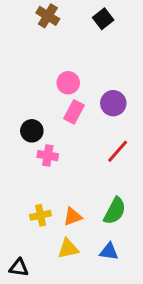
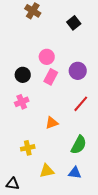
black square: (103, 19) -> (74, 23), moved
black circle: (32, 131) -> (23, 75), moved
pink cross: (48, 156) -> (22, 102), moved, turned -32
orange triangle: (73, 217) -> (52, 123), moved

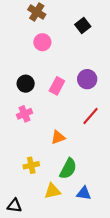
pink circle: (47, 57) -> (42, 42), moved
green semicircle: (79, 145) -> (68, 169), moved

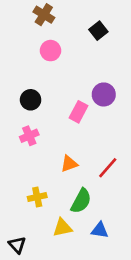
pink rectangle: (57, 86) -> (78, 112), moved
red line: (91, 116) -> (108, 168), moved
black triangle: (14, 206) -> (17, 245), turned 40

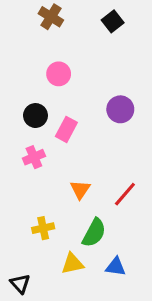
black square: (98, 31) -> (113, 21), moved
pink circle: (51, 51) -> (59, 74), moved
pink rectangle: (78, 112) -> (66, 129), moved
orange triangle: (69, 164) -> (80, 190), turned -36

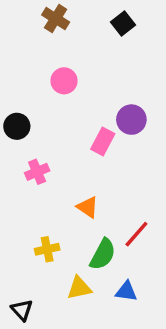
black circle: (35, 116) -> (17, 126), moved
pink rectangle: (66, 129) -> (103, 141), moved
orange triangle: (80, 190) -> (88, 207), turned -30
red line: (125, 194) -> (136, 234), moved

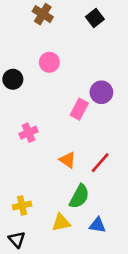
black circle: (17, 126) -> (13, 79), moved
red line: (136, 234) -> (100, 163), moved
yellow cross: (47, 249) -> (22, 206), moved

